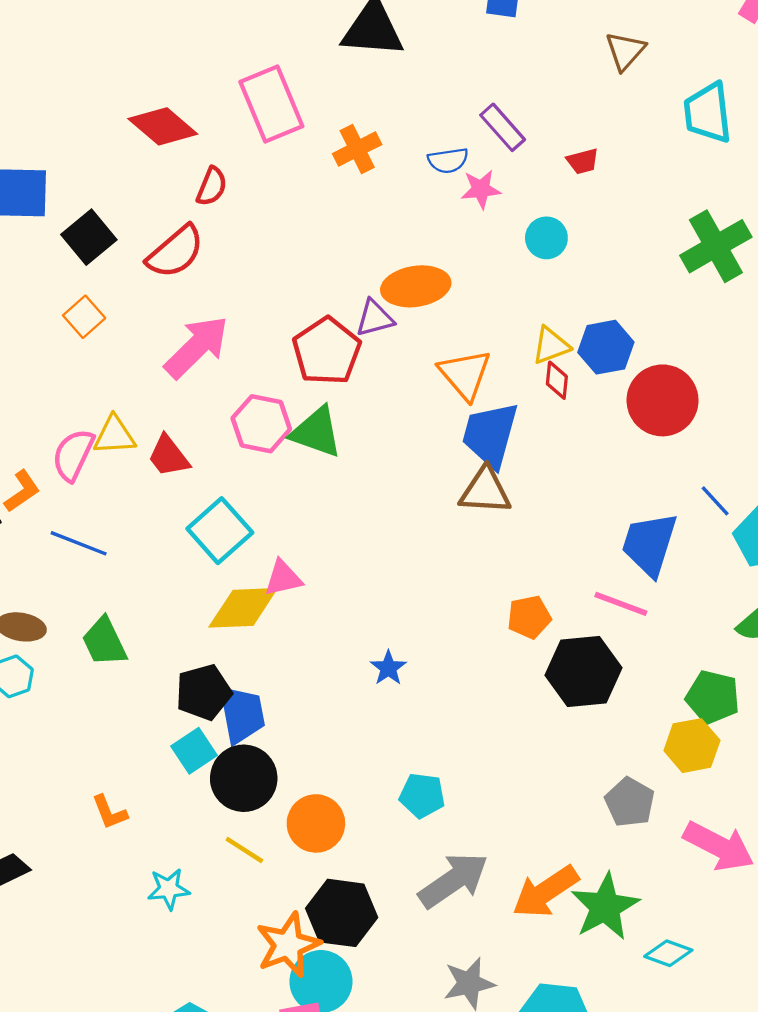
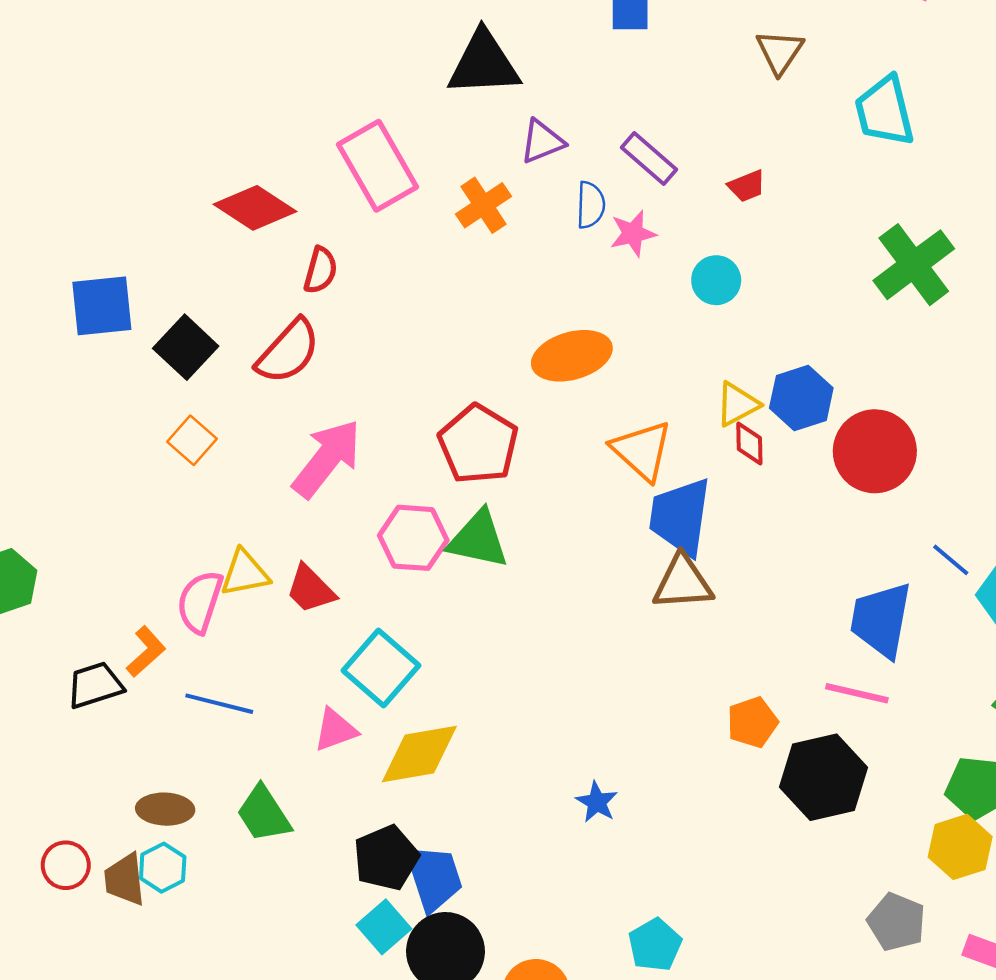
blue semicircle: (448, 160) -> (591, 205), turned -72
purple triangle: (375, 318) -> (542, 142), moved
pink triangle: (283, 578) -> (335, 730), moved
cyan pentagon: (422, 795) -> (655, 945), turned -30

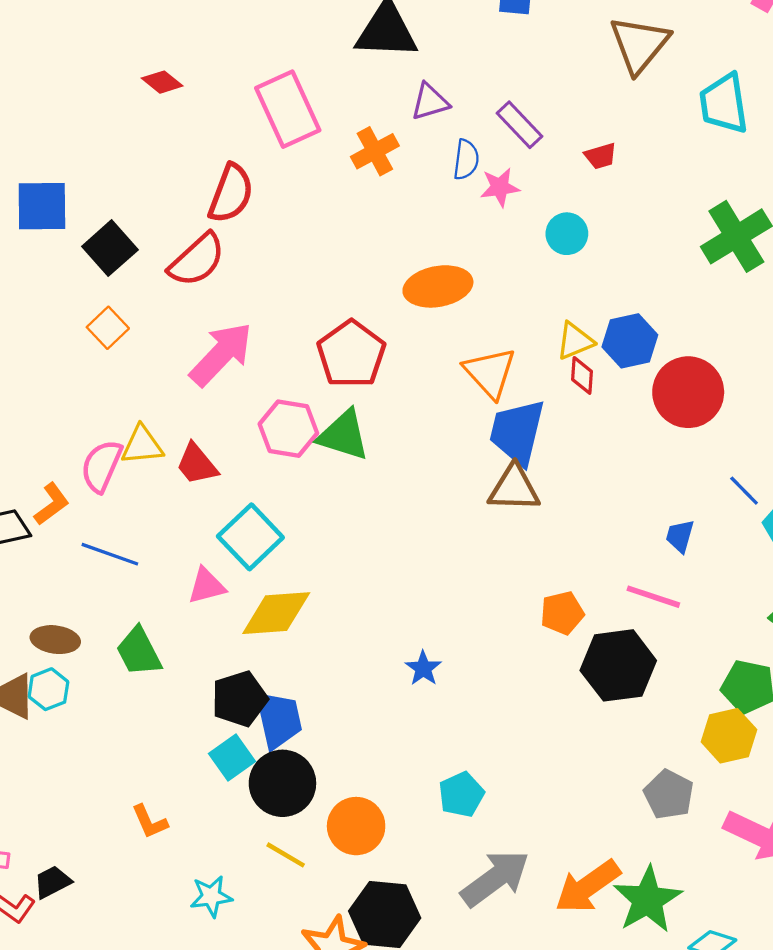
brown triangle: (780, 52) -> (639, 44), size x1.5
red diamond: (255, 208) -> (162, 82), moved, size x0.6
red semicircle: (321, 270) -> (231, 193), size x1.5
blue trapezoid: (881, 620) -> (680, 536), size x0.5

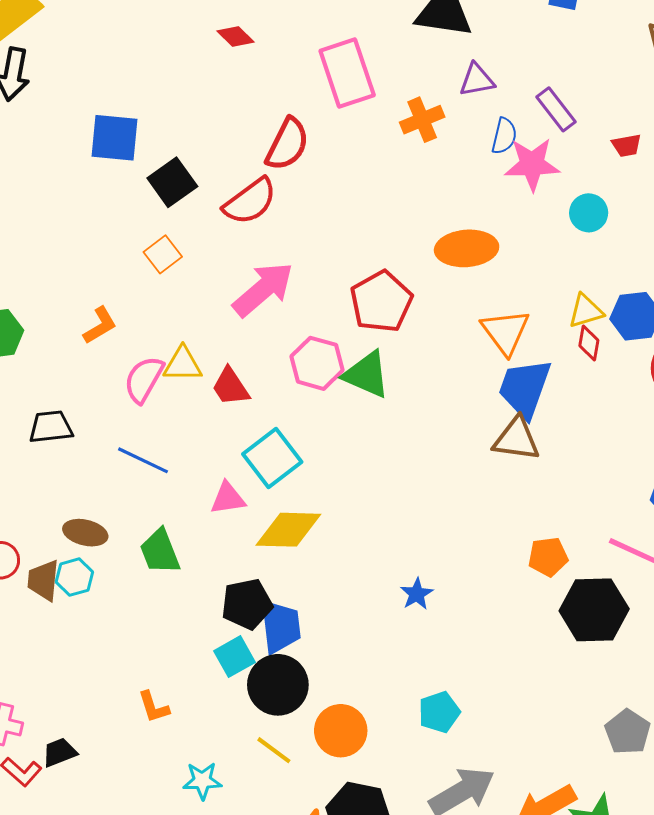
pink star: (500, 187) -> (532, 164), size x1.5
orange L-shape: (52, 504) -> (100, 325), moved

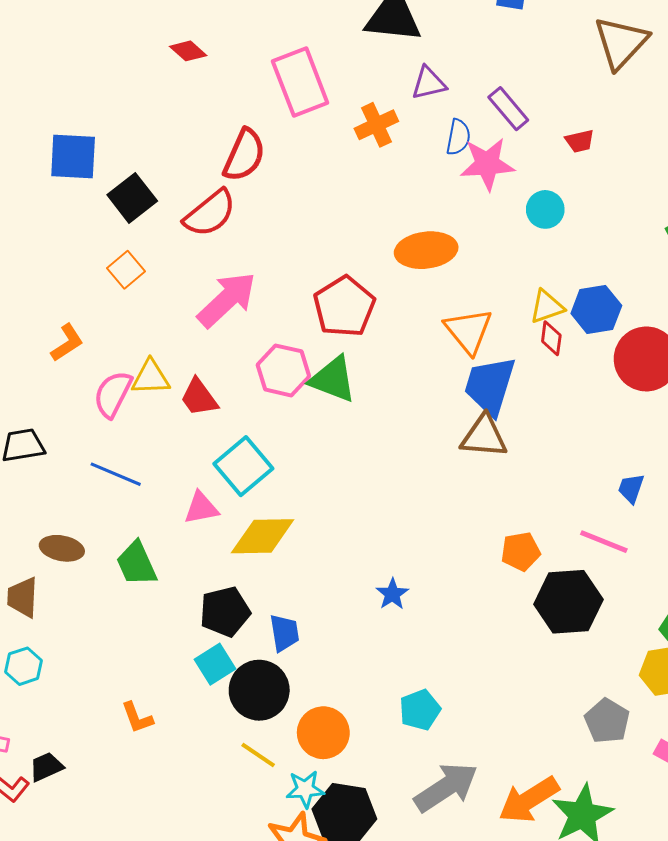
cyan hexagon: (74, 577) -> (24, 666), moved
blue trapezoid: (280, 627) -> (284, 633), moved, size x0.7
cyan star: (202, 781) -> (305, 789), moved

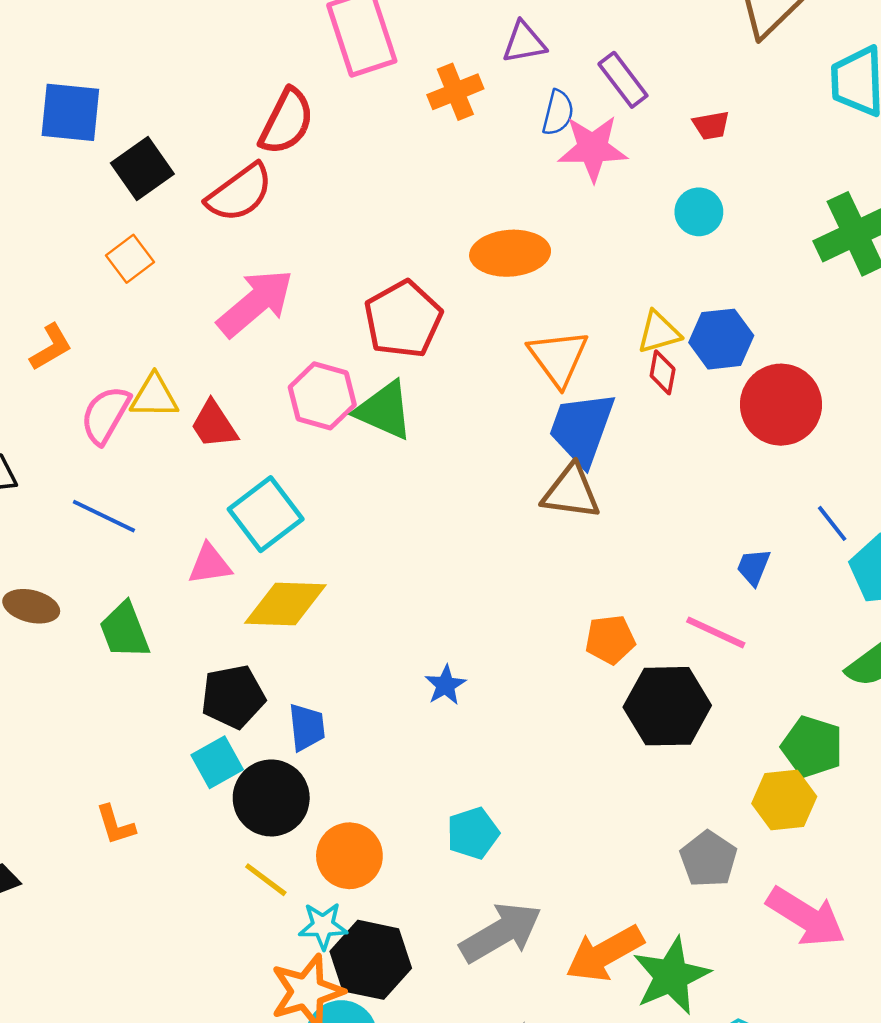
cyan circle: (545, 209) -> (699, 212), moved

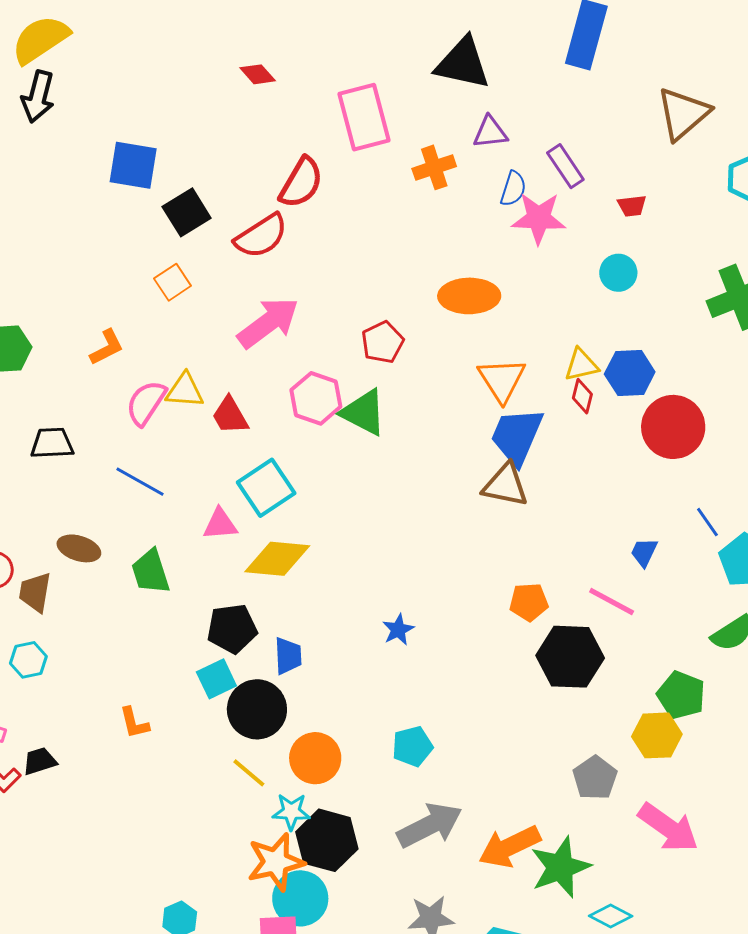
red pentagon: (403, 319) -> (383, 342), size x0.7

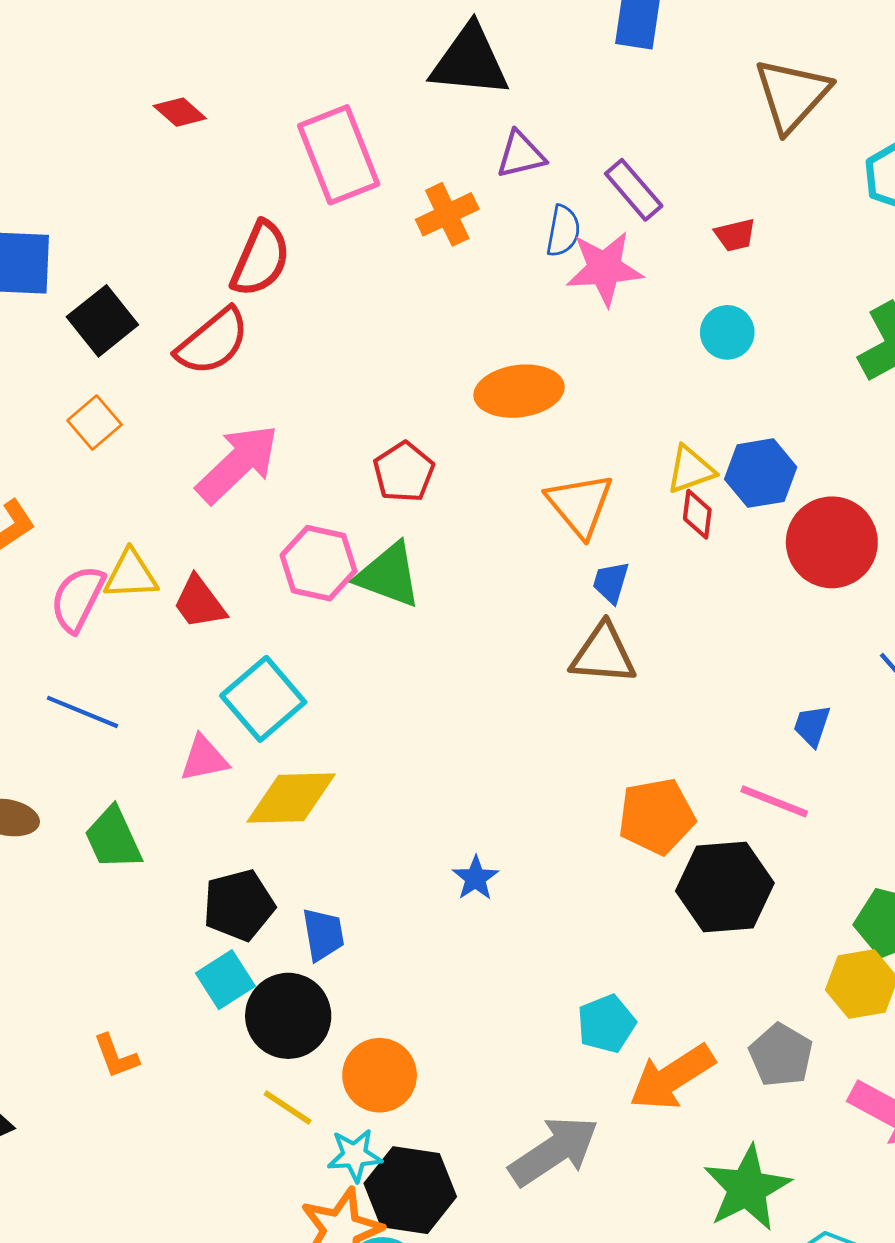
blue trapezoid: (517, 436) -> (611, 582), size x0.5
orange pentagon: (529, 602) -> (657, 816), size x1.4
cyan pentagon: (412, 746) -> (606, 1024), moved
orange arrow: (510, 847) -> (672, 1077), moved

